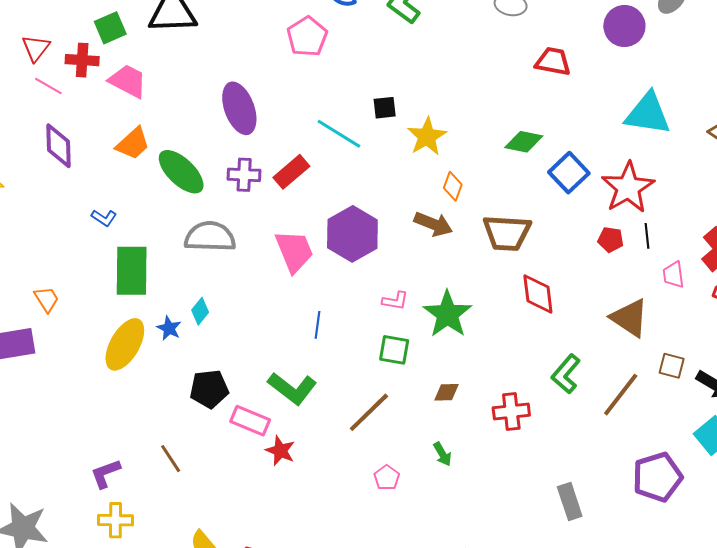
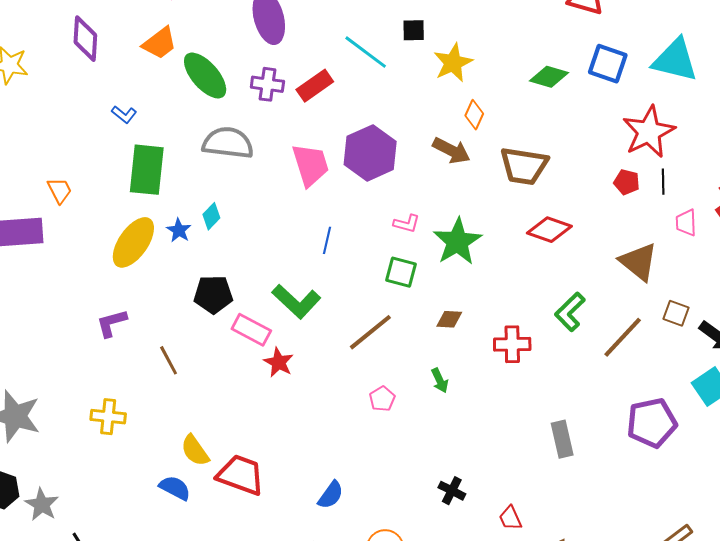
blue square: (569, 173) -> (608, 64), moved, turned -33
red diamond: (538, 294) -> (549, 230), turned -69
purple L-shape: (105, 473) -> (112, 323), moved

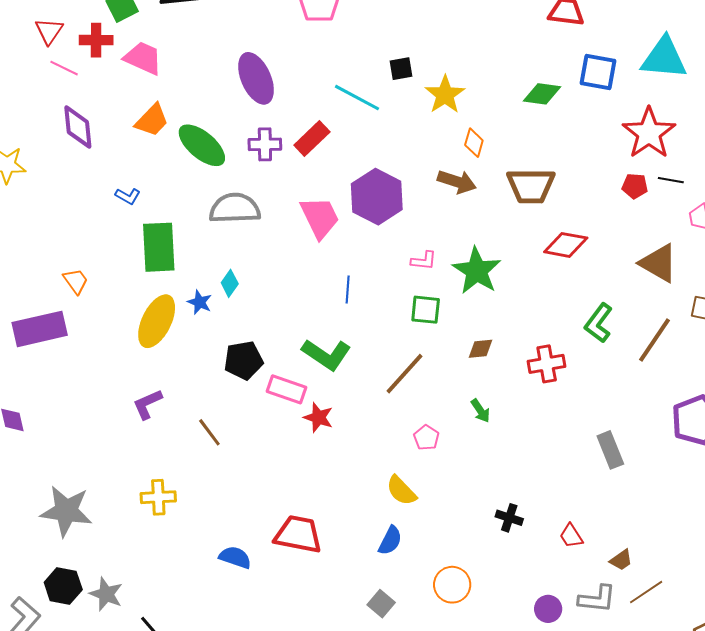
black line: (663, 182) -> (671, 180), turned -70
yellow semicircle: (195, 450) -> (401, 491), moved

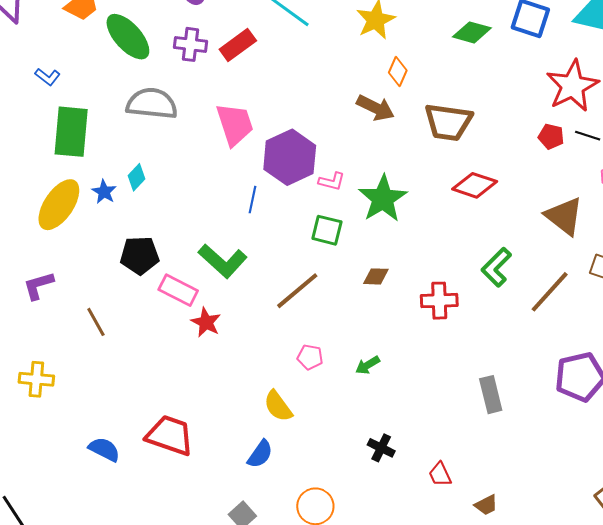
purple hexagon: (377, 197) -> (290, 157), moved
green arrow: (480, 411) -> (368, 365), moved, turned 85
pink pentagon: (426, 438) -> (310, 357), turned -30

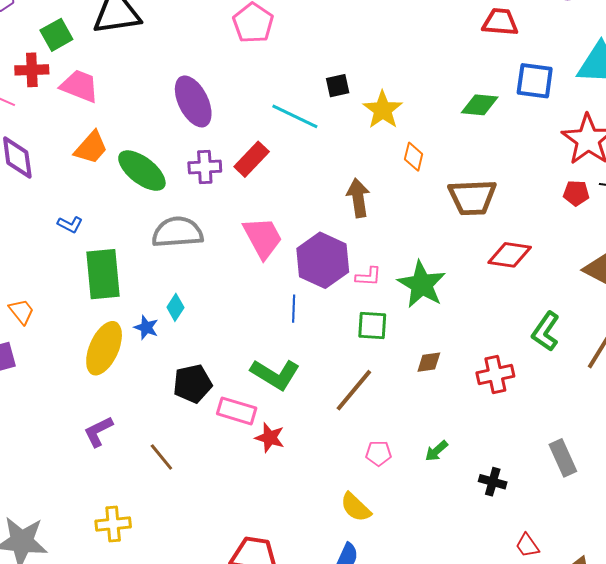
brown arrow: (375, 108) -> (358, 198), moved, turned -114
black cross: (381, 448) -> (493, 482), moved

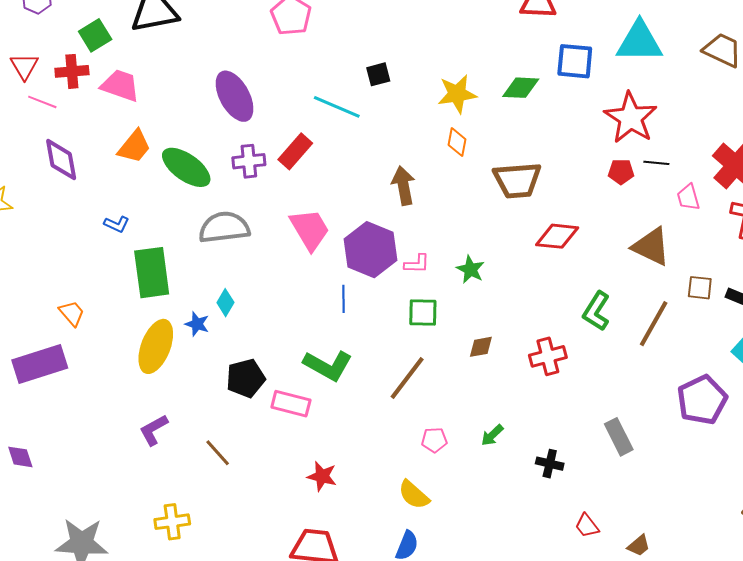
yellow star: (383, 110) -> (457, 94), moved, turned 30
green star: (422, 284) -> (471, 269), size x0.6
red star: (270, 438) -> (322, 476), moved

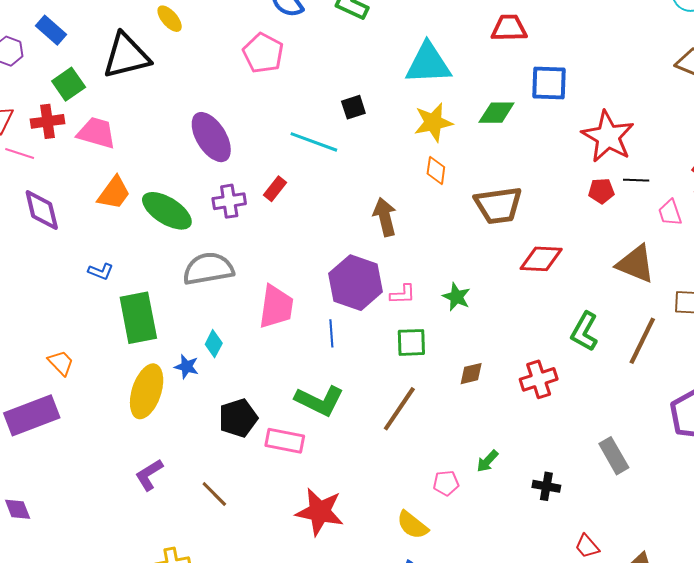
cyan triangle: (639, 42) -> (428, 64), moved
red rectangle: (295, 151) -> (275, 189), size x0.7
pink trapezoid: (310, 229) -> (276, 307), moved, turned 42
pink pentagon: (434, 440) -> (446, 483), moved
red star: (322, 476) -> (320, 512), size x1.6

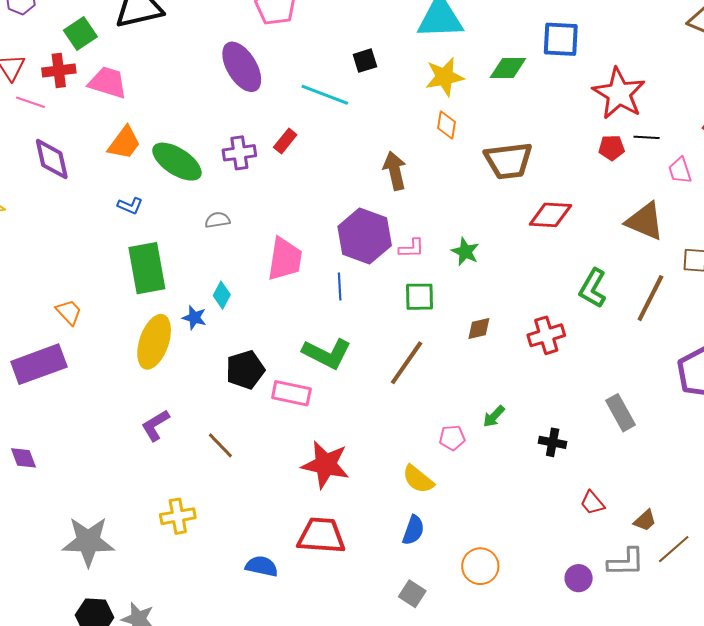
purple ellipse: (211, 137) -> (242, 67), moved
gray semicircle: (208, 269) -> (217, 220), size x0.5
blue L-shape: (101, 272) -> (130, 206), moved

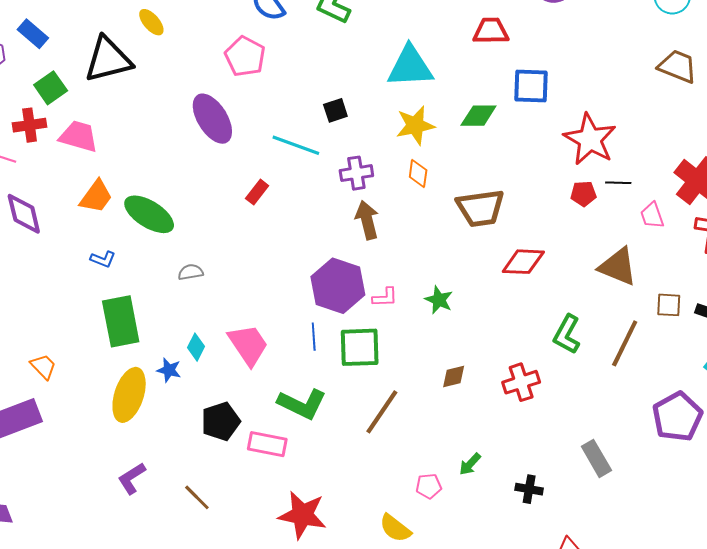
purple cross: (239, 153) -> (356, 173), moved
pink trapezoid: (285, 259) -> (248, 345), moved, turned -42
green square: (420, 297) -> (360, 347), moved, size x1.4

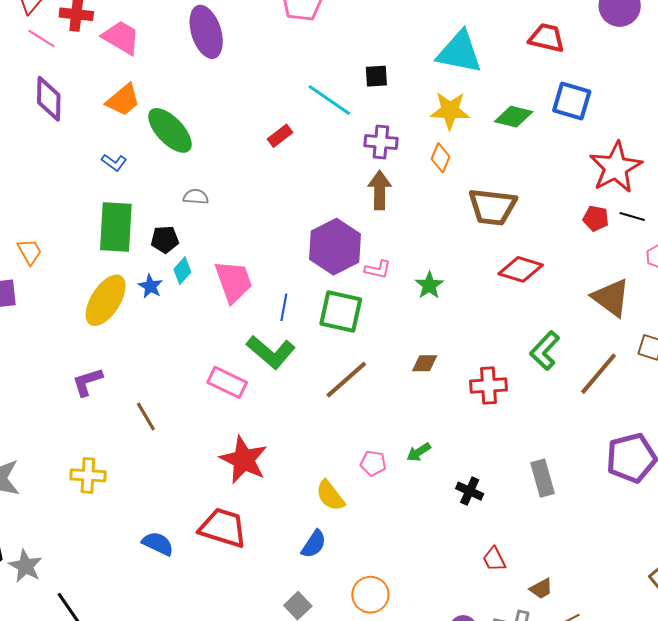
purple ellipse: (212, 119) -> (206, 32), moved
blue line: (314, 337) -> (284, 307), moved
black pentagon: (221, 421) -> (165, 240), moved, size x0.7

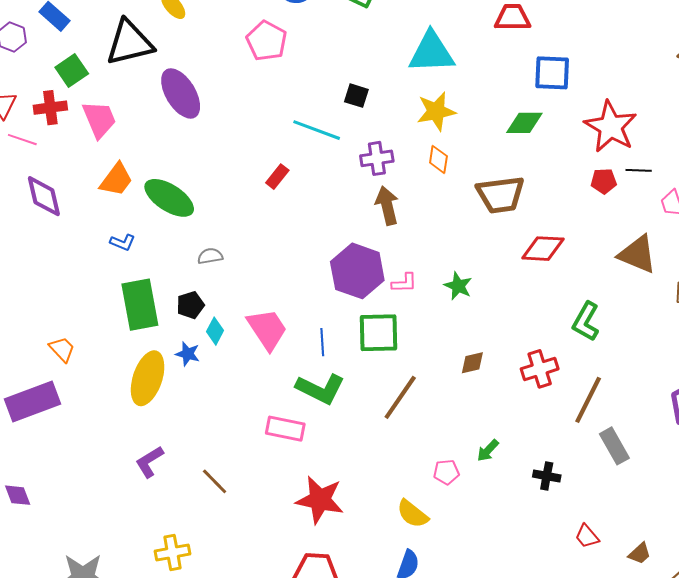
pink trapezoid: (121, 37) -> (99, 119), turned 51
black square: (376, 76) -> (356, 96), turned 35
green diamond: (514, 117) -> (524, 123), moved
brown line: (598, 374) -> (588, 400), moved

